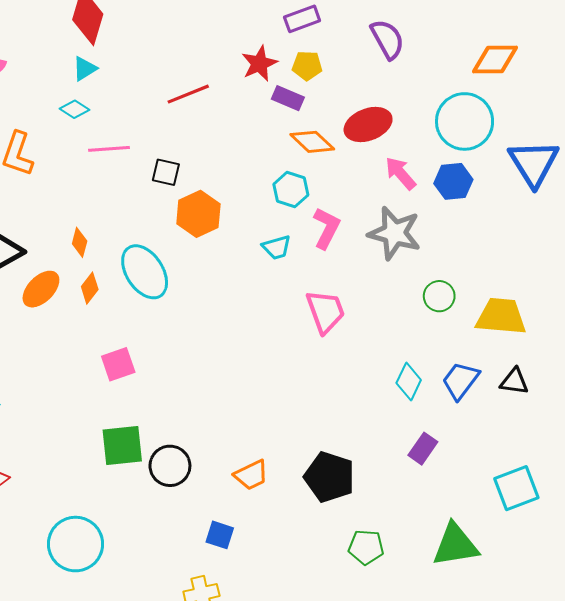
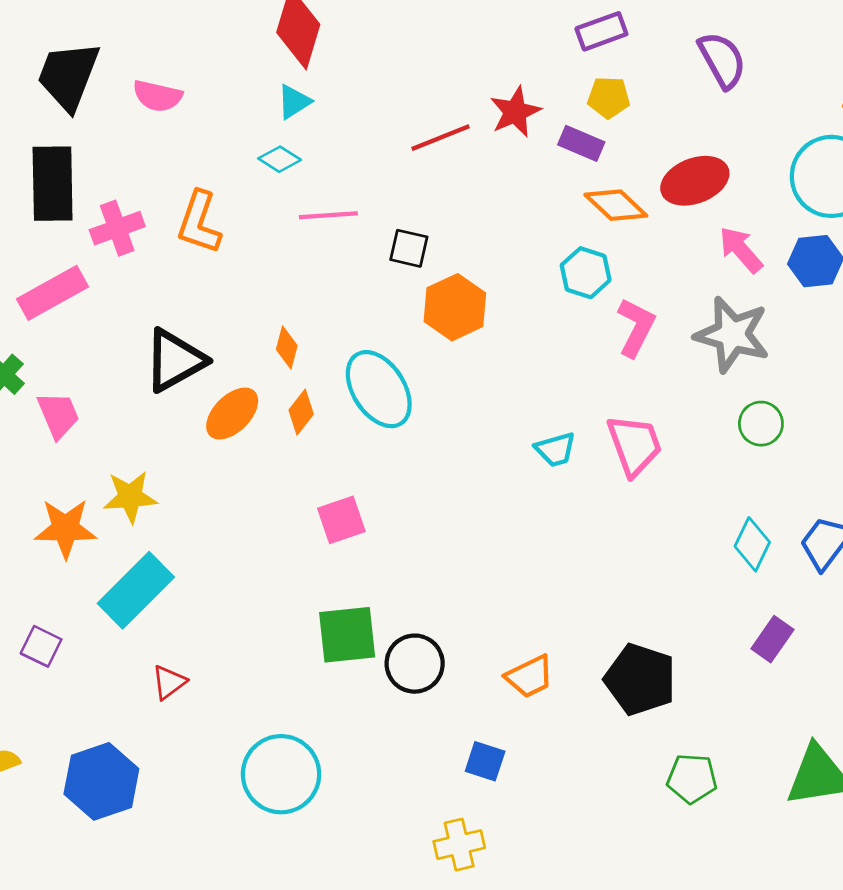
red star: (259, 64) -> (515, 112), moved
cyan trapezoid: (277, 247) -> (555, 449), moved
green circle: (439, 296) -> (761, 424), moved

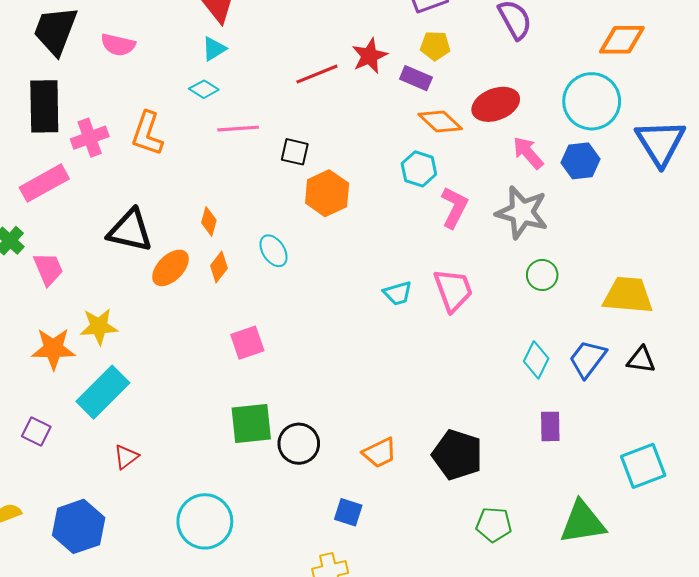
black triangle: (175, 360) -> (130, 231), turned 42
cyan ellipse: (379, 389) -> (274, 251), size x0.6
purple rectangle: (772, 639) -> (550, 426), turned -36

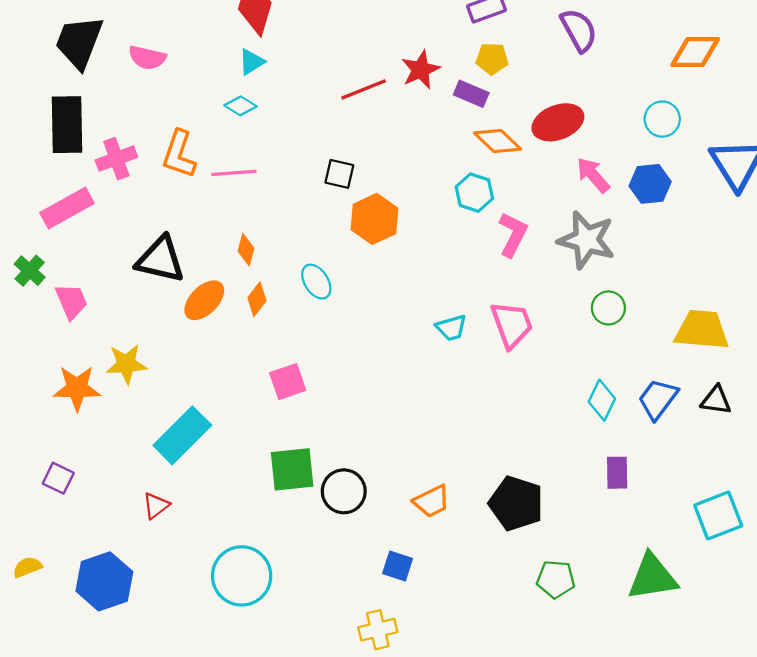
cyan circle: (592, 101) -> (662, 119), size x0.6
pink line: (238, 129) -> (234, 173), moved
cyan rectangle: (103, 392) -> (182, 435), moved

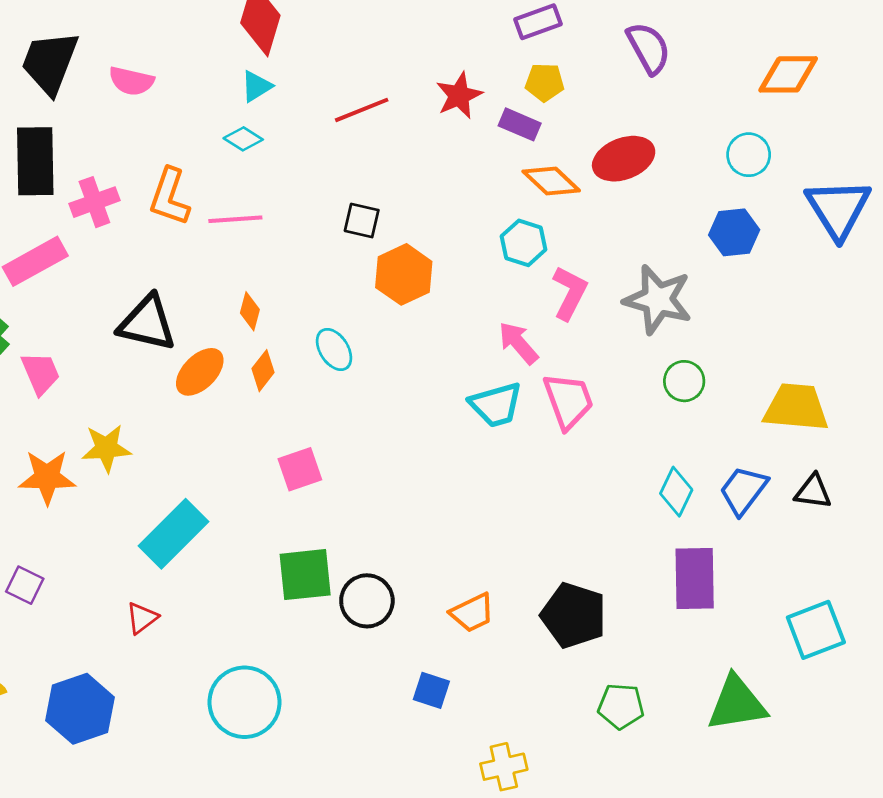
red line: (364, 89) -> (362, 110), moved
pink arrow: (593, 175) -> (518, 343), moved
cyan trapezoid: (451, 328) -> (496, 405), size x1.4
purple rectangle: (617, 473) -> (695, 579), size x1.6
yellow cross: (378, 630) -> (504, 767), moved

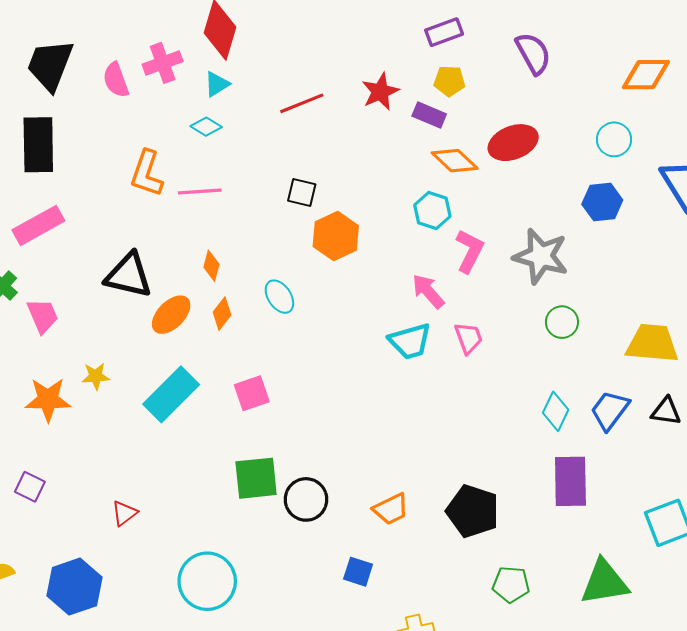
pink semicircle: (131, 81) -> (116, 80), turned 57
pink cross: (94, 202) -> (163, 63), moved
pink trapezoid: (568, 401) -> (468, 338), size x0.7
yellow star: (106, 448) -> (96, 376), size x0.7
cyan rectangle: (173, 534) -> (171, 394), moved

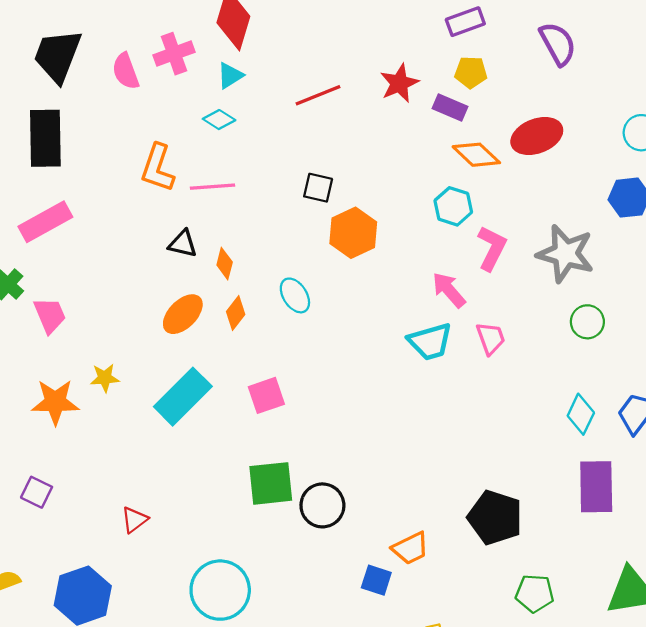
black triangle: (129, 275) -> (183, 244), moved, size x0.6
orange trapezoid: (391, 509) -> (410, 548), moved

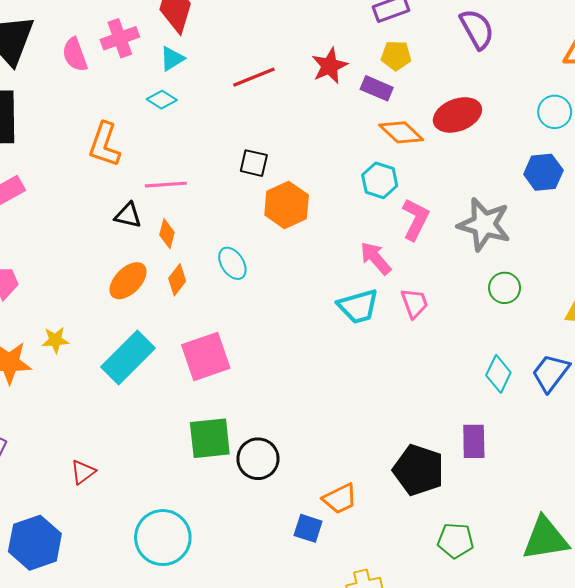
pink line: (212, 187) -> (166, 185), moved
pink square: (266, 395) -> (206, 356), size x1.4
purple rectangle: (596, 487) -> (474, 441), moved, size x0.7

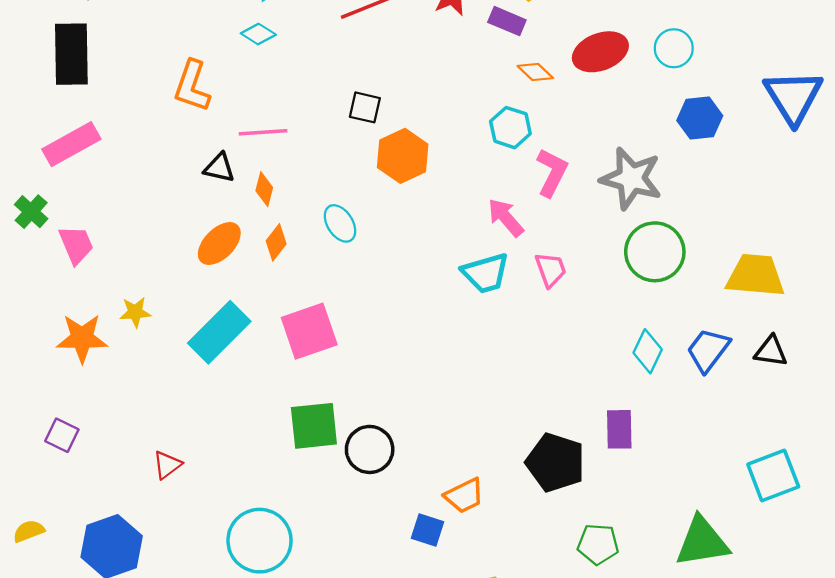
cyan circle: (555, 112) -> (674, 48), moved
orange diamond: (401, 132) -> (535, 72), size x0.7
green circle: (505, 288) -> (655, 252), size x1.6

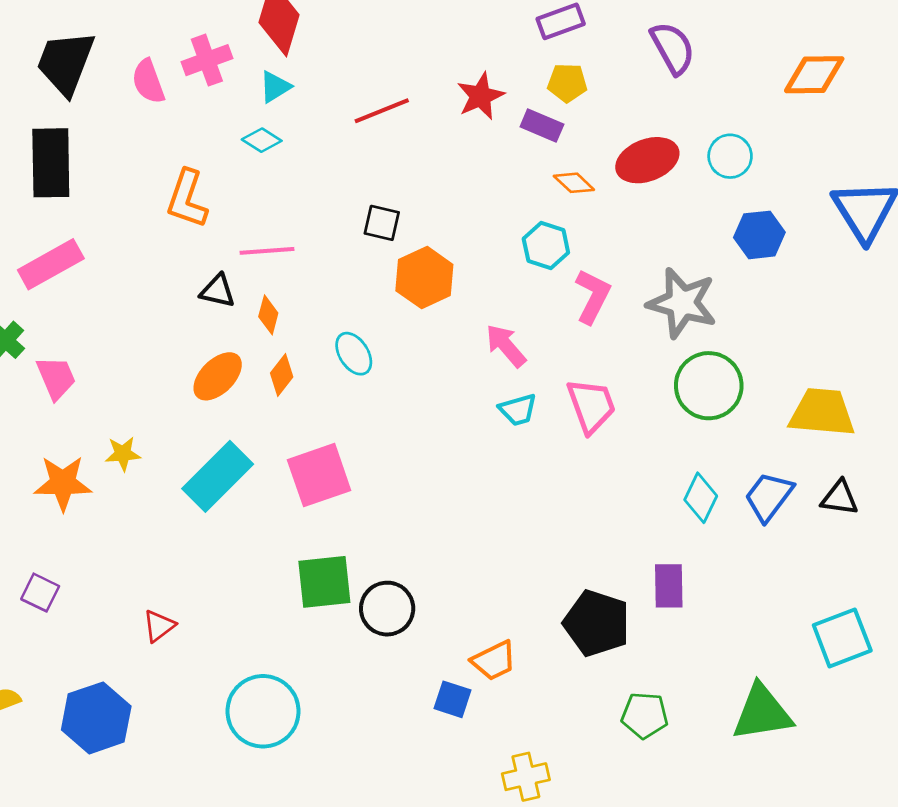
pink arrow: (506, 217) -> (506, 346), moved
pink trapezoid: (551, 270) -> (591, 406), size x1.4
cyan trapezoid: (486, 273) -> (518, 410), size x0.7

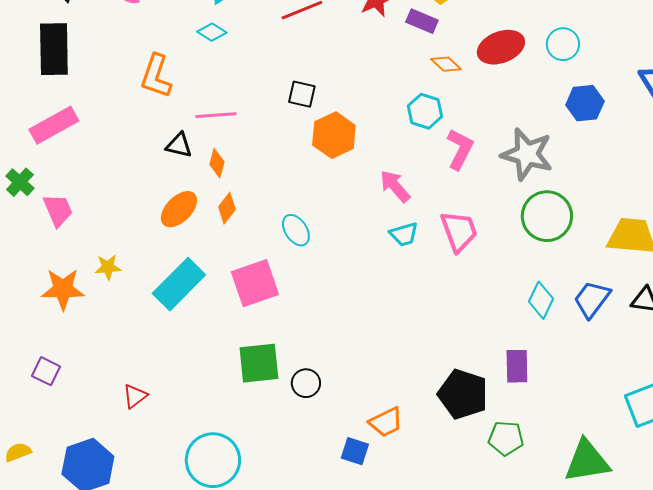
cyan ellipse: (354, 354) -> (296, 230), moved
black circle: (387, 609) -> (306, 383), size x0.7
green pentagon: (645, 715) -> (506, 438), moved

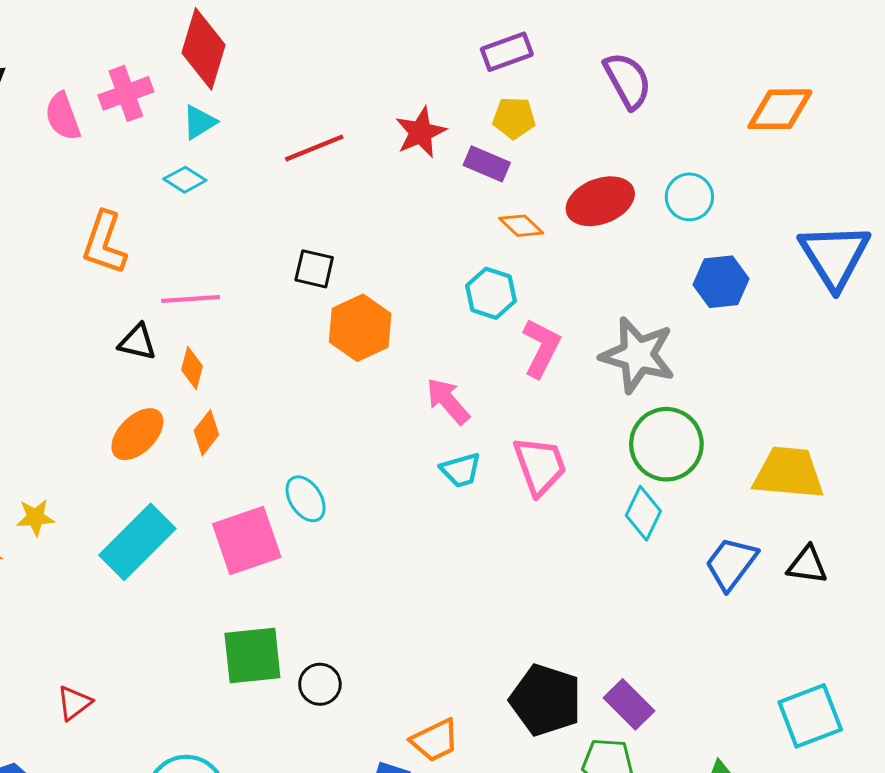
cyan ellipse: (296, 230) -> (306, 499), moved
cyan diamond: (541, 300) -> (643, 513), moved
purple rectangle: (517, 366) -> (629, 704), moved, turned -44

